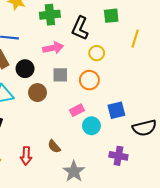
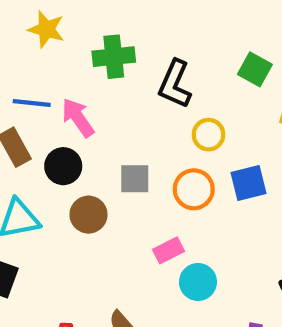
green square: (111, 16) -> (255, 69), moved, turned 35
pink arrow: (53, 48) -> (78, 118), moved, turned -114
blue square: (116, 110) -> (249, 183), moved

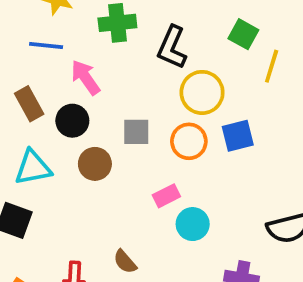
blue line: (32, 103) -> (46, 45), moved
yellow circle: (209, 135) -> (202, 92), size x1.5

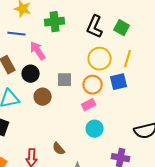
black L-shape: (172, 47) -> (95, 27), moved
yellow line: (272, 66) -> (128, 59), moved
pink rectangle: (166, 196) -> (89, 105), moved

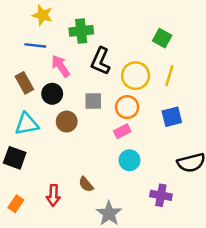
black L-shape: (95, 27) -> (100, 61), moved
blue square: (119, 82) -> (172, 117), moved

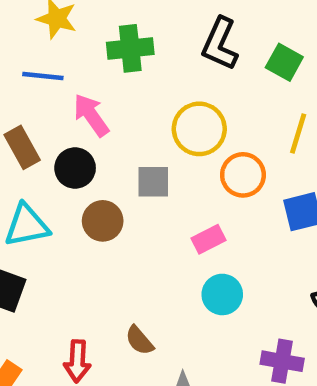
black L-shape: (100, 61) -> (220, 44), moved
yellow circle: (136, 76) -> (199, 129), moved
orange circle: (127, 107) -> (243, 175), moved

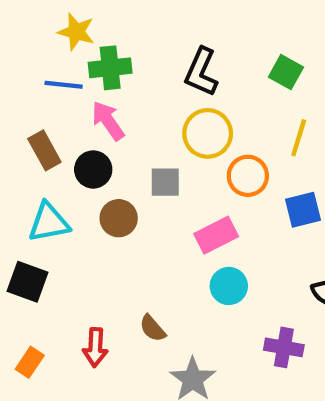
black L-shape: (220, 44) -> (201, 72), moved
green cross: (130, 48) -> (110, 68), moved
pink rectangle: (208, 239) -> (216, 235), size x1.4

